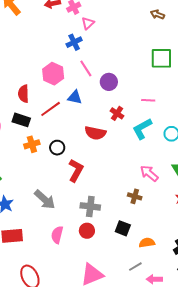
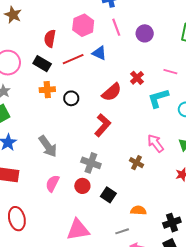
purple circle: (109, 82) -> (145, 33), moved
red semicircle: (95, 133) -> (112, 92), turned -65
red L-shape: (76, 170) -> (103, 125), moved
black square: (123, 228) -> (108, 195), moved

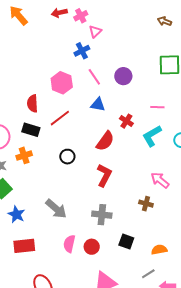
blue triangle: (99, 53) -> (98, 105), moved
orange cross: (47, 90) -> (24, 155), moved
red circle: (82, 186) -> (92, 247), moved

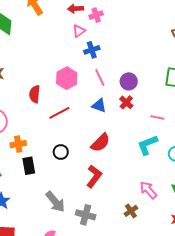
pink triangle: (95, 32) -> (79, 31), moved
red cross: (126, 121) -> (126, 102), moved
black rectangle: (31, 130) -> (29, 166), moved, turned 54
brown cross: (146, 204) -> (131, 211), turned 32
gray arrow: (56, 209) -> (55, 202), moved

